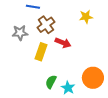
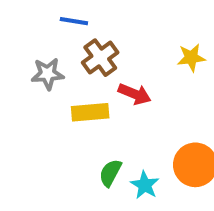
yellow star: (86, 17) -> (191, 58), moved
yellow rectangle: (41, 52) -> (90, 112), turned 66

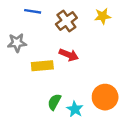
brown cross: (100, 58) -> (66, 21), moved
yellow star: (191, 58) -> (103, 16), moved

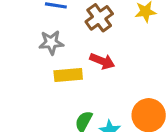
gray star: (17, 43) -> (51, 43), moved

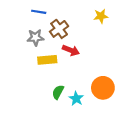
brown cross: (99, 18) -> (59, 29), moved

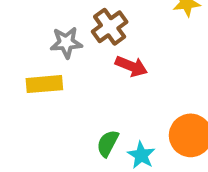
yellow rectangle: (47, 60) -> (44, 84), moved

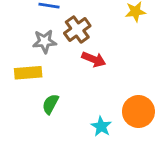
green semicircle: (108, 143) -> (50, 104), moved

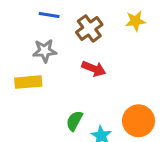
brown cross: (77, 29) -> (89, 28), moved
green semicircle: (50, 104) -> (74, 121), moved

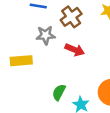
gray star: (45, 51) -> (46, 35), moved

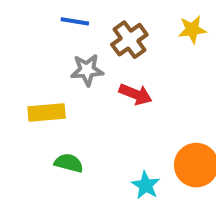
green semicircle: (59, 92) -> (69, 163), moved, turned 77

